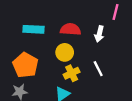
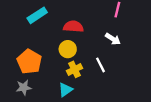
cyan rectangle: (33, 29) -> (37, 15), moved, turned -36
white arrow: (99, 34) -> (113, 39), moved, turned -70

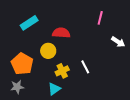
white arrow: (113, 39) -> (118, 42), moved
yellow circle: (68, 49) -> (48, 51), moved

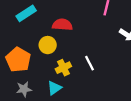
gray star: (17, 87) -> (24, 89), moved

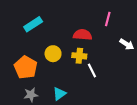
red semicircle: (62, 25) -> (82, 35), moved
yellow cross: (63, 68) -> (79, 56), moved, turned 32

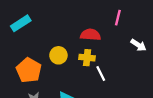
cyan rectangle: (33, 24) -> (21, 23), moved

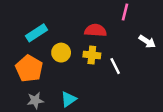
cyan rectangle: (21, 23) -> (37, 33), moved
white line: (101, 74) -> (115, 66), moved

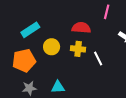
orange pentagon: (29, 69) -> (24, 61), turned 30
cyan triangle: (68, 99) -> (58, 87), turned 32

